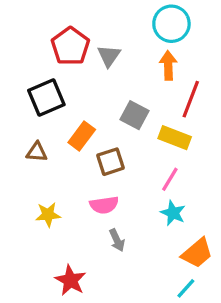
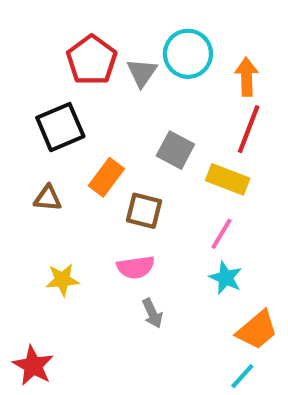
cyan circle: (171, 24) -> (188, 54), moved
orange arrow: (168, 65) -> (247, 77), moved
brown square: (110, 162) -> (144, 211), turned 32
red star: (70, 280) -> (33, 366), moved

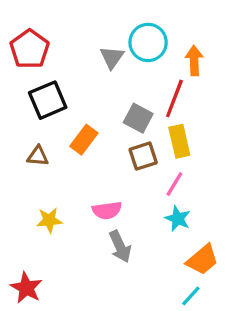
red pentagon: (92, 60) -> (30, 49), moved
red line: (249, 129) -> (174, 98), moved
yellow rectangle: (228, 179) -> (179, 141), turned 56
brown square: (144, 211) -> (143, 156), moved, turned -32
gray arrow: (152, 313) -> (120, 247), size x1.4

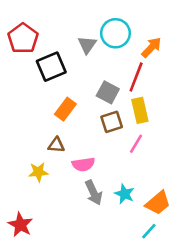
orange arrow: (194, 61) -> (151, 47), turned 45
black square: (48, 100) -> (51, 67), moved
brown triangle: (38, 156) -> (56, 145), moved
cyan star: (178, 219) -> (124, 194), moved

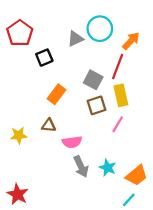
gray triangle: (87, 45) -> (75, 39), turned 30
black square: (51, 67) -> (44, 58), size x0.7
yellow star: (38, 172) -> (19, 135), moved

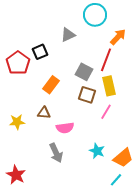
cyan circle: (100, 29) -> (95, 15), moved
red pentagon: (20, 33) -> (18, 63), moved
brown square: (97, 105) -> (87, 95), turned 36
gray arrow: (81, 167) -> (56, 153), moved

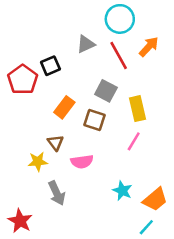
red line: (106, 60) -> (119, 56), moved, turned -50
brown square: (87, 95) -> (95, 120), moved
brown triangle: (44, 113) -> (55, 143), turned 48
yellow star: (17, 122) -> (38, 162), moved
gray arrow: (56, 153) -> (57, 193), moved

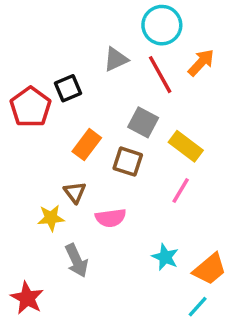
yellow rectangle: (137, 109) -> (186, 146), turned -40

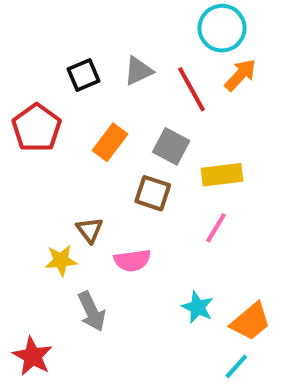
cyan circle: (162, 25) -> (222, 28), moved
black square: (68, 88) -> (83, 75), moved
orange rectangle: (87, 145) -> (110, 142), moved
yellow rectangle: (186, 146) -> (222, 175), turned -44

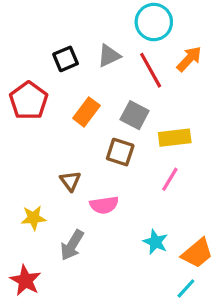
cyan circle: (222, 28) -> (154, 22), moved
yellow star: (61, 260) -> (33, 218), moved
gray arrow: (92, 311) -> (72, 245), turned 56

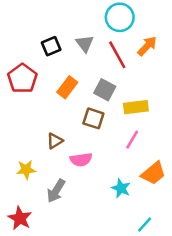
gray triangle: (109, 56) -> (85, 44), turned -42
brown triangle: (70, 181) -> (55, 141), turned 35
orange trapezoid: (197, 253) -> (153, 173), moved

